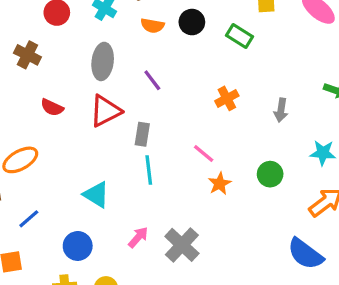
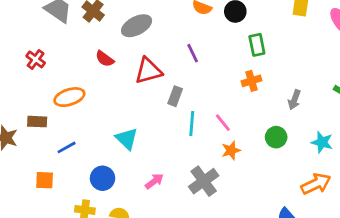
green rectangle: (240, 36) -> (257, 45), moved, turned 35
gray ellipse: (103, 61) -> (137, 26), moved, turned 44
cyan line: (149, 170) -> (192, 123), moved
green circle: (270, 174) -> (276, 137), moved
gray cross: (182, 245) -> (204, 181), moved

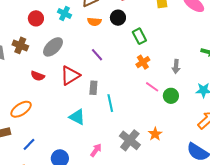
pink line: (223, 123) -> (152, 87), moved
cyan triangle: (127, 139) -> (77, 117), moved
orange star: (231, 150) -> (155, 134), moved

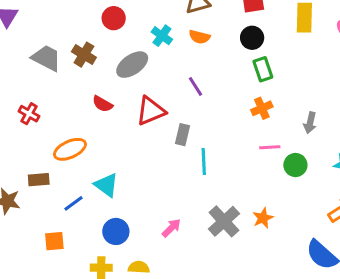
cyan cross: (65, 14) -> (162, 36), moved
black circle: (118, 18) -> (252, 38), moved
pink line: (152, 87) -> (270, 147), turned -48
cyan triangle: (77, 117) -> (106, 185), moved

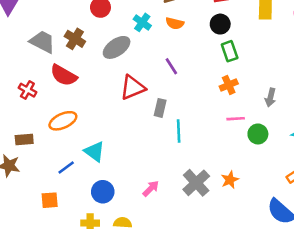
red semicircle: (103, 104) -> (64, 75), moved, size x1.5
brown rectangle: (39, 180) -> (24, 139), moved

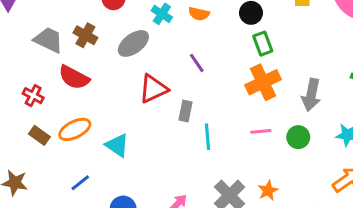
orange cross: (229, 85) -> (263, 82), size x1.6
gray arrow: (270, 97) -> (311, 95), size x1.5
pink line: (236, 119) -> (261, 131), moved
brown rectangle: (24, 139) -> (39, 135), moved, turned 42
cyan triangle: (94, 152) -> (117, 145), moved

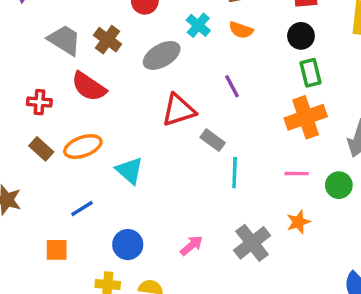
red cross: (33, 96) -> (39, 102), turned -30
gray rectangle: (186, 111) -> (213, 140), turned -72
orange star: (268, 191) -> (298, 222), moved

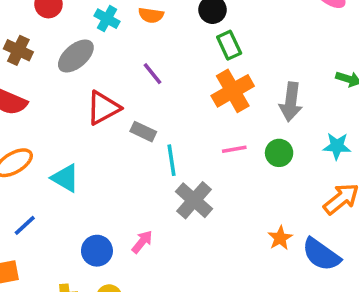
orange star: (298, 222) -> (280, 238), moved
gray cross: (252, 243) -> (194, 200), moved
blue circle: (128, 245) -> (97, 251), moved

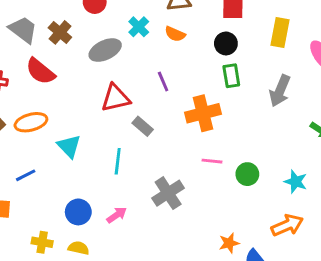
orange cross: (233, 91) -> (203, 113), moved
gray arrow: (291, 102) -> (280, 91), moved
cyan line: (172, 160) -> (118, 161), moved

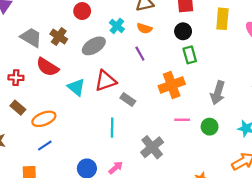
purple line: (163, 82) -> (140, 54), moved
gray arrow: (280, 91) -> (218, 93), moved
orange ellipse: (31, 122) -> (44, 119), moved
cyan triangle: (69, 146) -> (76, 87), moved

